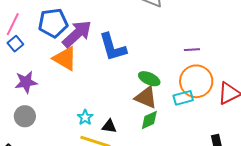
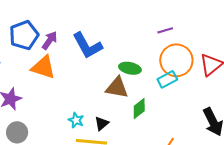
purple arrow: (77, 34) -> (50, 40), size x0.6
brown triangle: (146, 97) -> (117, 88), moved
black triangle: (109, 126) -> (102, 123), turned -35

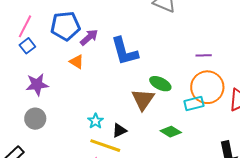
orange triangle: (43, 67) -> (77, 62), size x0.6
brown triangle: (117, 88) -> (143, 99), turned 40
green diamond: (139, 108) -> (171, 132), moved, turned 55

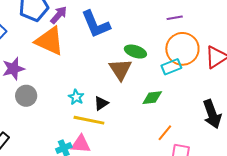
orange triangle: (77, 62) -> (50, 41), size x2.0
gray circle: (35, 119) -> (26, 96), moved
green diamond: (171, 132) -> (152, 98), turned -30

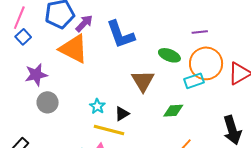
green ellipse: (135, 52) -> (169, 55), moved

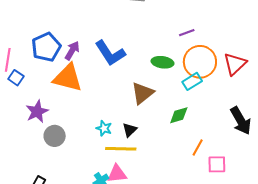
brown triangle: (143, 81) -> (142, 93), turned 35

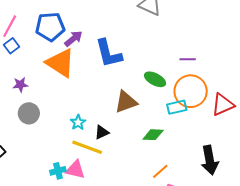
purple star: (37, 112) -> (20, 85), size x0.7

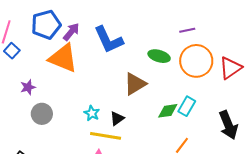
cyan rectangle: (177, 107) -> (187, 106), moved, turned -36

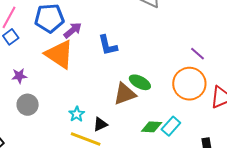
purple line: (187, 30) -> (198, 54), moved, turned 42
blue L-shape: (109, 40) -> (108, 45), size x0.7
green ellipse: (159, 56) -> (140, 82), moved

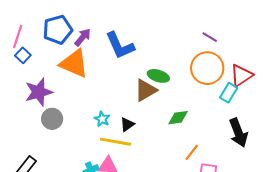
blue L-shape: (108, 45) -> (120, 46), size x1.4
purple star: (19, 76) -> (39, 92), size x1.8
cyan rectangle: (171, 126) -> (229, 93), moved

